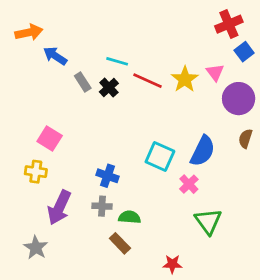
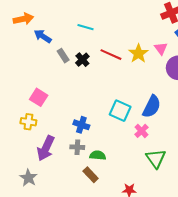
cyan line: (117, 61) -> (85, 27), moved

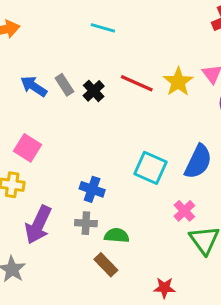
cyan line: (85, 27) -> (103, 28), moved
blue arrow: (43, 36) -> (34, 86), moved
pink cross: (141, 131) -> (184, 211), moved

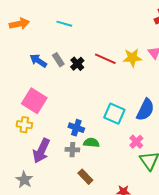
cyan line: (103, 28) -> (64, 24), moved
yellow star: (178, 82) -> (132, 58), turned 30
pink square: (28, 148) -> (34, 101), size x1.4
green semicircle: (117, 235) -> (91, 143), moved

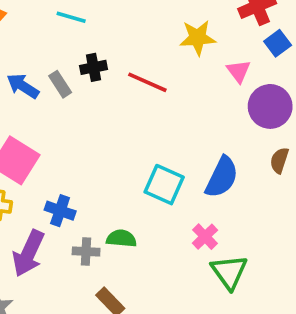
yellow star: (132, 58) -> (198, 38), moved
black cross: (77, 64) -> (93, 67), moved, turned 32
blue cross: (76, 128) -> (60, 211), moved

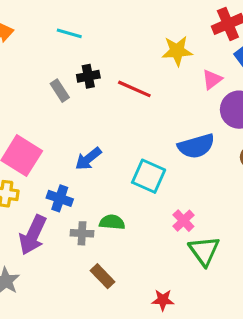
pink triangle: (239, 71) -> (212, 79), turned 30
blue arrow: (23, 86) -> (88, 159), moved, turned -72
blue semicircle: (222, 177) -> (196, 146), moved, turned 48

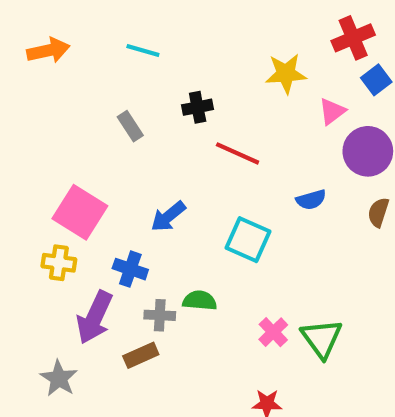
black cross: (88, 76) -> (198, 107), moved
red line: (134, 89) -> (238, 153), moved
blue semicircle: (196, 146) -> (311, 200), size x0.6
pink cross: (183, 221) -> (273, 332), moved
brown rectangle: (103, 276) -> (141, 355), moved, turned -70

